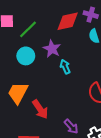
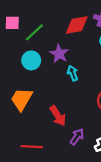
red arrow: (40, 109) -> (58, 116), moved
purple arrow: (71, 127) -> (77, 137), turned -105

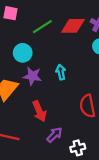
green line: (34, 32) -> (42, 27), moved
purple star: (59, 54) -> (32, 76), moved, turned -30

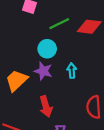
cyan circle: (23, 53) -> (47, 49), moved

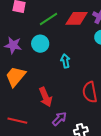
purple star: (43, 71) -> (13, 45), moved

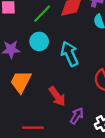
cyan arrow: (65, 61) -> (70, 54), size x1.6

